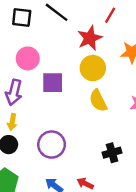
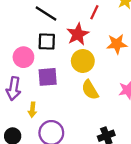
black square: (22, 17) -> (47, 41), moved
yellow arrow: (12, 122) -> (32, 110), moved

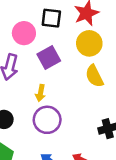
purple square: (48, 77) -> (49, 58), turned -30
yellow arrow: (32, 110) -> (40, 93), moved

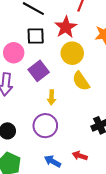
yellow arrow: (40, 93) -> (51, 97), moved

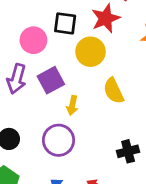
yellow circle: (72, 53) -> (90, 52), moved
purple square: (39, 71) -> (51, 80), moved

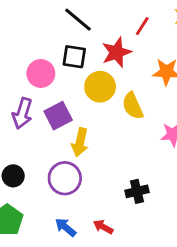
yellow semicircle: (114, 91) -> (133, 106), moved
yellow arrow: (72, 105) -> (80, 142), size x1.4

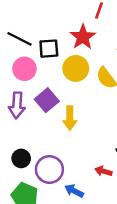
black line: (78, 20) -> (19, 39), moved
purple circle: (65, 178) -> (49, 170), moved
red arrow: (103, 227) -> (103, 171), moved

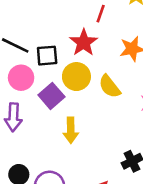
purple square: (47, 100) -> (51, 96), moved

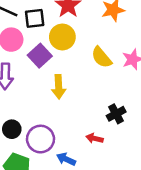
yellow semicircle: (110, 86) -> (101, 57), moved

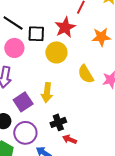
purple square: (40, 56) -> (23, 102), moved
black cross: (116, 114) -> (58, 122), moved

